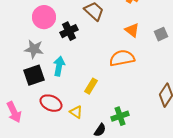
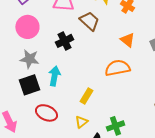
pink circle: (44, 17) -> (27, 27), moved
yellow triangle: (76, 112) -> (81, 122), moved, turned 48

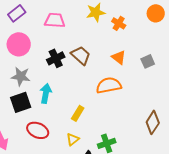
brown trapezoid: (89, 21) -> (81, 55), moved

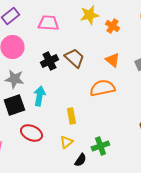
yellow rectangle: (78, 113) -> (71, 116), turned -42

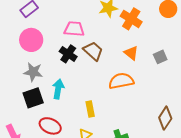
pink trapezoid: (48, 23) -> (74, 29), moved
orange cross: (112, 26) -> (131, 19), size x1.5
black cross: (49, 61) -> (68, 54), turned -30

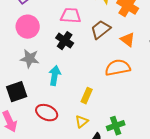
brown trapezoid: (93, 51) -> (101, 30), moved, turned -80
black square: (33, 98) -> (17, 92), moved
yellow rectangle: (90, 109) -> (87, 96), turned 35

